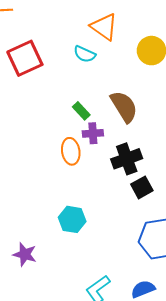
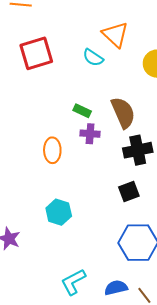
green rectangle: (81, 111) -> (82, 111), turned -30
orange ellipse: (71, 151) -> (52, 150), moved
black cross: (127, 159) -> (138, 150), moved

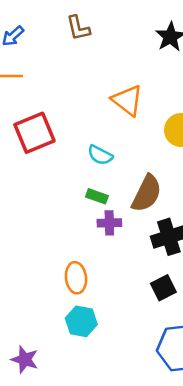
cyan semicircle: (93, 58) -> (100, 155), moved
brown semicircle: (123, 113) -> (147, 193), turned 56
orange ellipse: (52, 150) -> (76, 278), moved

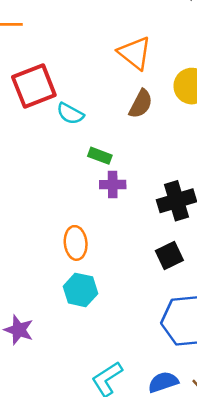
cyan semicircle: (100, 155) -> (70, 114), moved
brown semicircle: (147, 193) -> (141, 104), moved, size x0.7

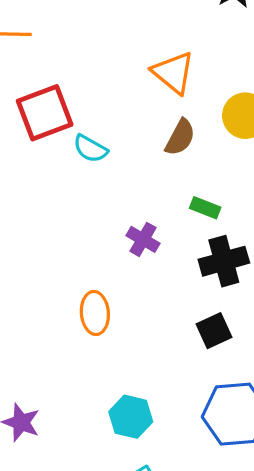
green rectangle: (100, 156) -> (205, 208), moved
purple cross: (113, 185) -> (143, 239), turned 30
cyan hexagon: (80, 290) -> (131, 417), moved

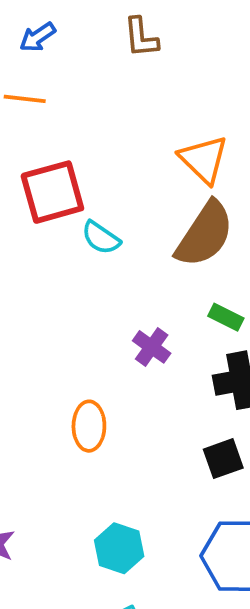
brown semicircle: (180, 137) -> (205, 234), size x1.6

